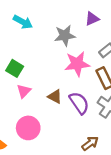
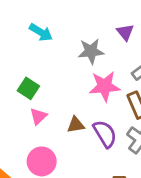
purple triangle: (92, 19) -> (125, 32), turned -48
brown triangle: (55, 97) -> (76, 125), turned -40

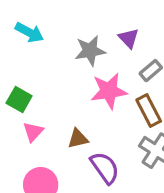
purple triangle: (125, 32) -> (129, 38), moved
purple semicircle: (105, 134) -> (105, 168), moved

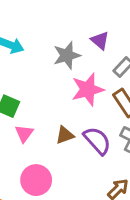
purple semicircle: (105, 168) -> (97, 141), moved

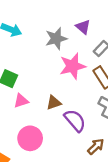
pink triangle: (24, 134) -> (21, 101), turned 35
purple semicircle: (97, 141) -> (75, 120), moved

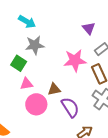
gray star: (56, 39) -> (35, 45), moved
pink circle: (30, 138) -> (36, 104), moved

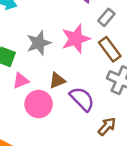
gray star: (35, 45) -> (39, 43), moved

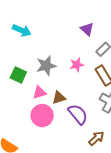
pink star: (76, 39) -> (77, 65), size x0.6
pink triangle: (21, 81) -> (40, 92), moved

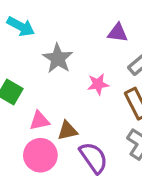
purple triangle: (87, 29) -> (118, 33), turned -40
gray star: (46, 66) -> (58, 58), moved, turned -30

